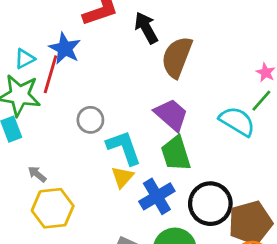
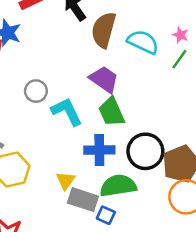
cyan semicircle: (237, 121) -> (143, 42), moved
yellow triangle: (122, 177) -> (65, 181), moved
blue cross: (157, 196) -> (99, 150), turned 36

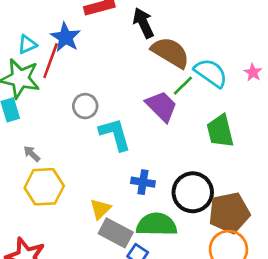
brown semicircle: (104, 30) -> (170, 52), turned 96
green line: (179, 59) -> (183, 86), moved
green trapezoid: (112, 112) -> (220, 131), moved
blue cross: (99, 150) -> (143, 182), size x0.7

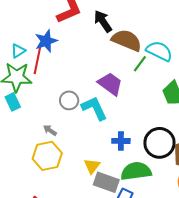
blue star: (65, 37) -> (46, 41), turned 30
gray circle: (85, 106) -> (69, 100), moved
purple trapezoid: (162, 106) -> (110, 84), moved
gray arrow: (32, 154) -> (50, 130), moved

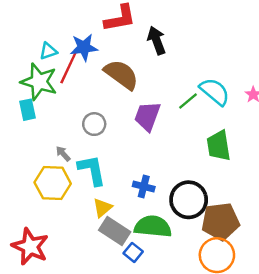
brown semicircle: (127, 40) -> (121, 74), moved
purple trapezoid: (110, 84) -> (147, 116), turned -120
cyan L-shape: (94, 108) -> (92, 170), moved

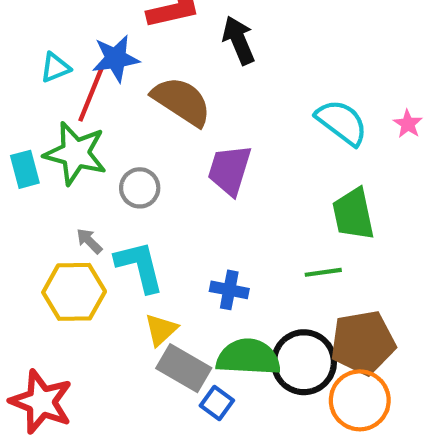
green star: (39, 82) -> (75, 153), moved
green line: (188, 101) -> (323, 272), moved, turned 35
black circle: (189, 200) -> (304, 362), moved

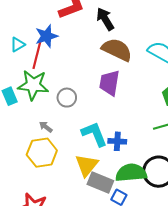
brown semicircle: (182, 101) -> (117, 50), moved
cyan L-shape: (140, 266) -> (94, 134), moved
yellow triangle: (161, 330) -> (87, 165), size x1.4

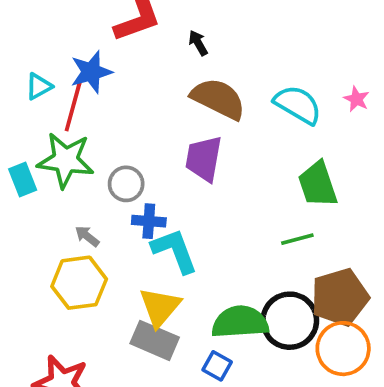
black arrow: (105, 19) -> (198, 43), size x0.6
blue cross: (117, 141) -> (149, 221), moved
gray rectangle: (100, 182) -> (155, 340), moved

